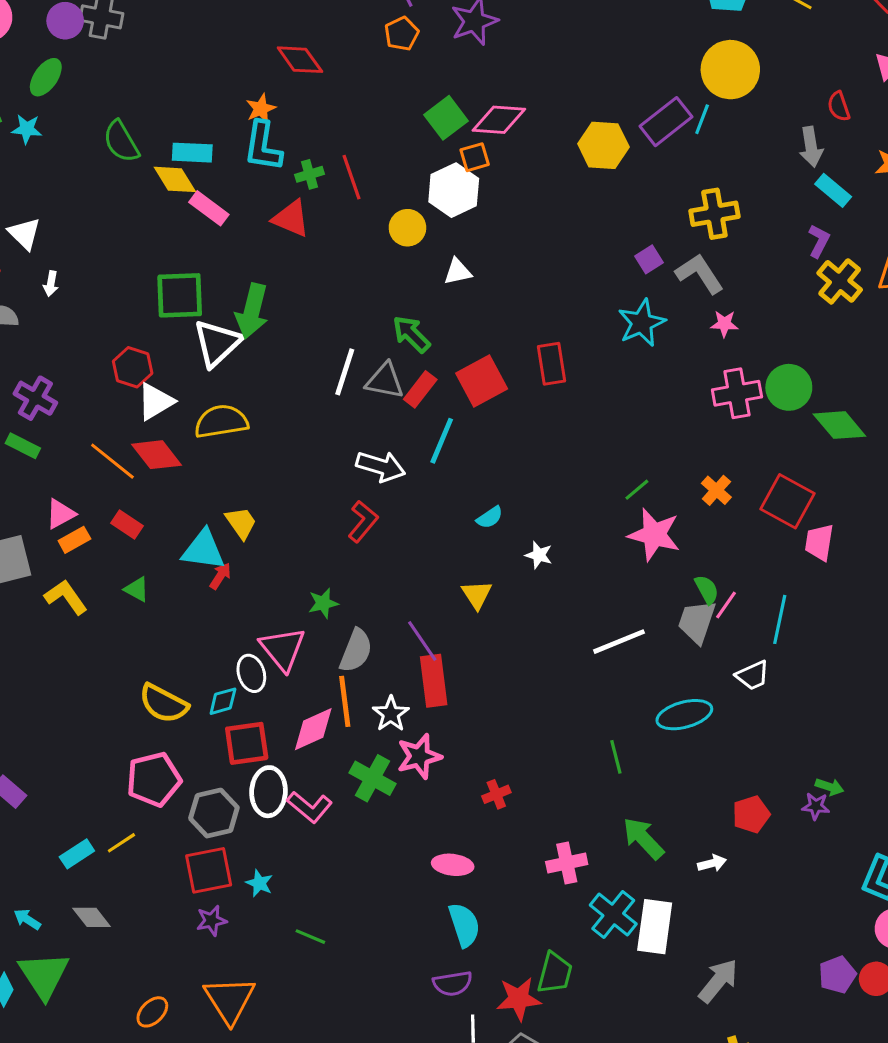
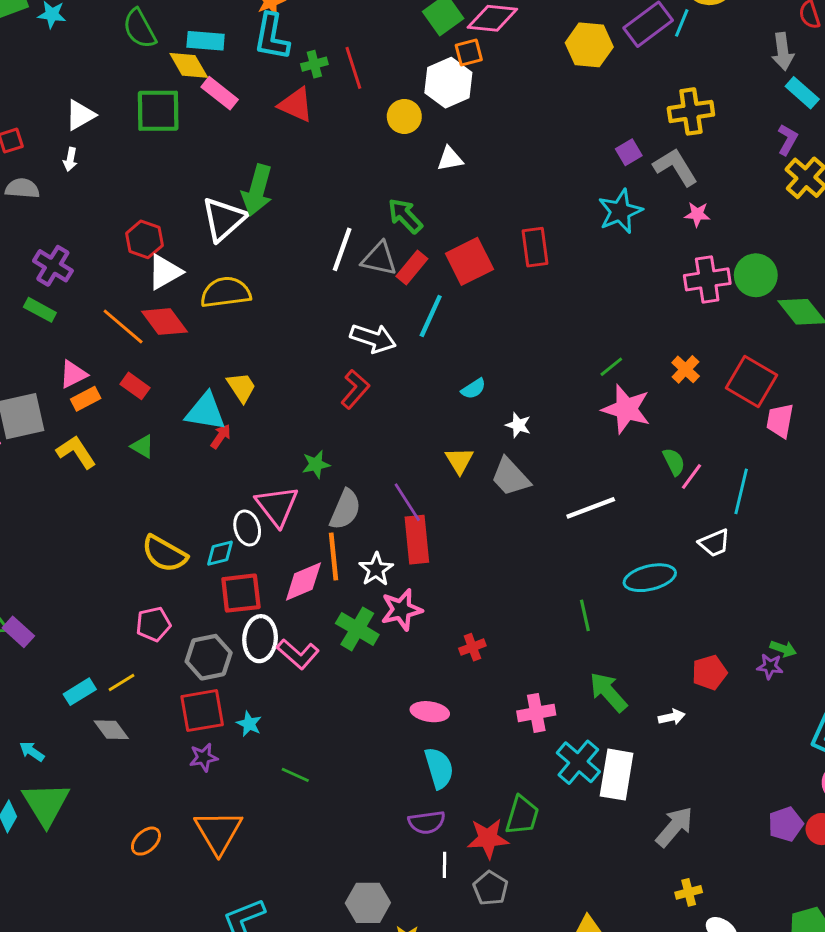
white triangle: (24, 234) -> (80, 115), moved, turned 44
green square: (180, 295) -> (158, 111), moved
gray trapezoid: (697, 622) -> (510, 477), moved, turned -63
pink pentagon: (154, 779) -> (153, 624), size x0.7
gray diamond: (91, 917) -> (111, 730), moved

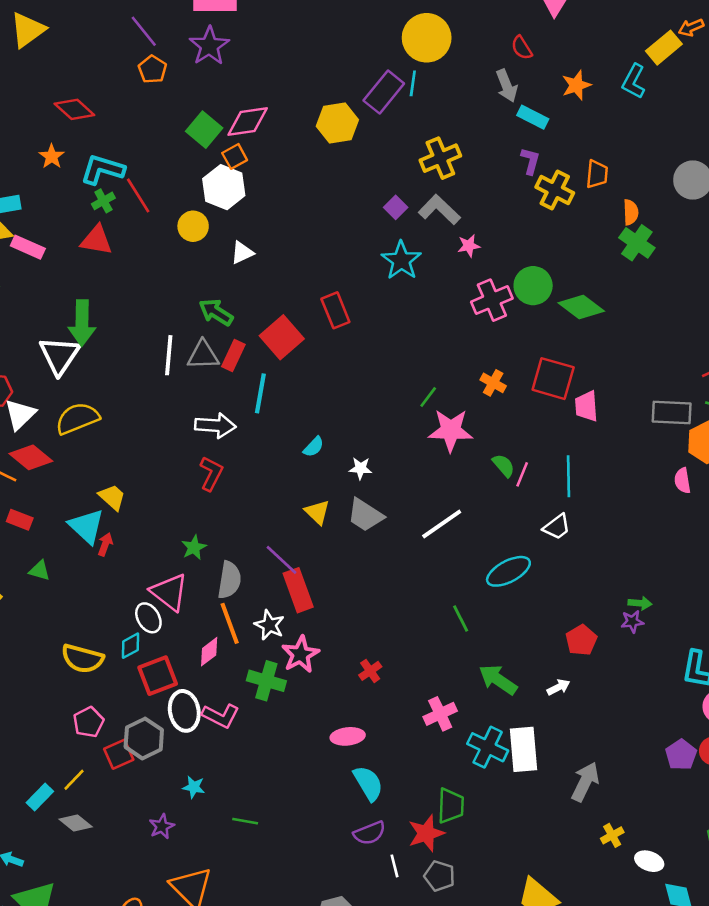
cyan L-shape: (272, 37) -> (102, 169), moved, turned 111
cyan triangle: (206, 412) -> (87, 526), turned 48
pink diamond: (303, 581) -> (209, 652), size x0.7
red square: (202, 711) -> (119, 754), moved, size x0.7

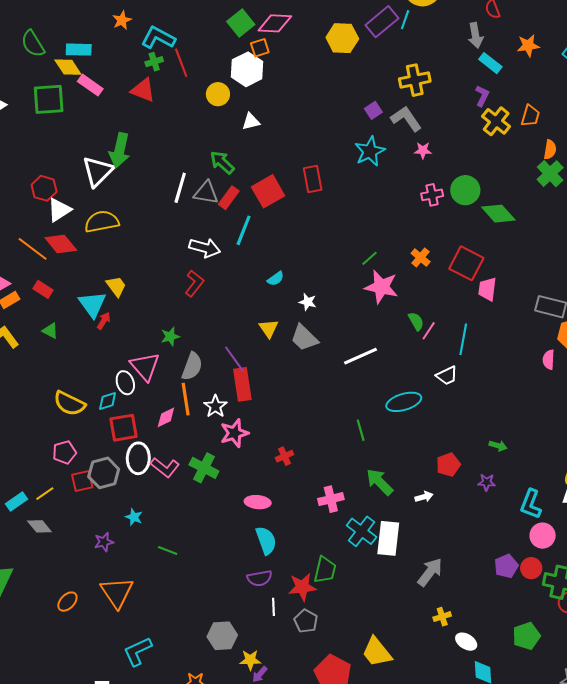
pink cross: (492, 300) -> (432, 195), size x0.7
purple star: (632, 622) -> (487, 482), moved
green cross: (266, 681) -> (204, 468), moved

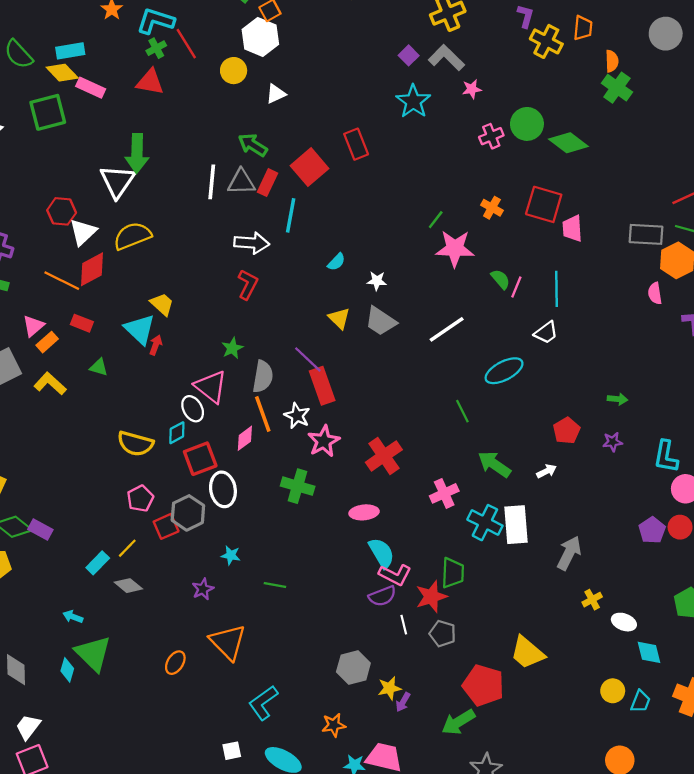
red diamond: (61, 244) -> (92, 269), turned -68
red cross: (284, 456) -> (384, 456), size x1.8
pink L-shape: (165, 467) -> (395, 575), moved

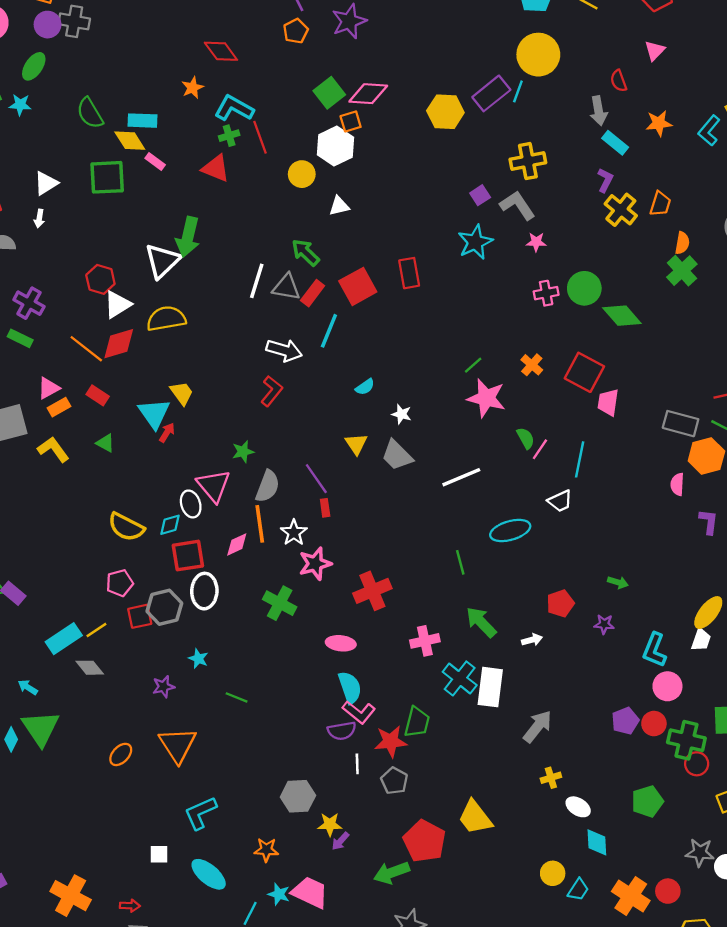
pink rectangle: (91, 88) -> (155, 162), size x0.7
red rectangle: (322, 386) -> (325, 508), size x0.5
cyan rectangle: (98, 563) -> (64, 639), size x1.4

